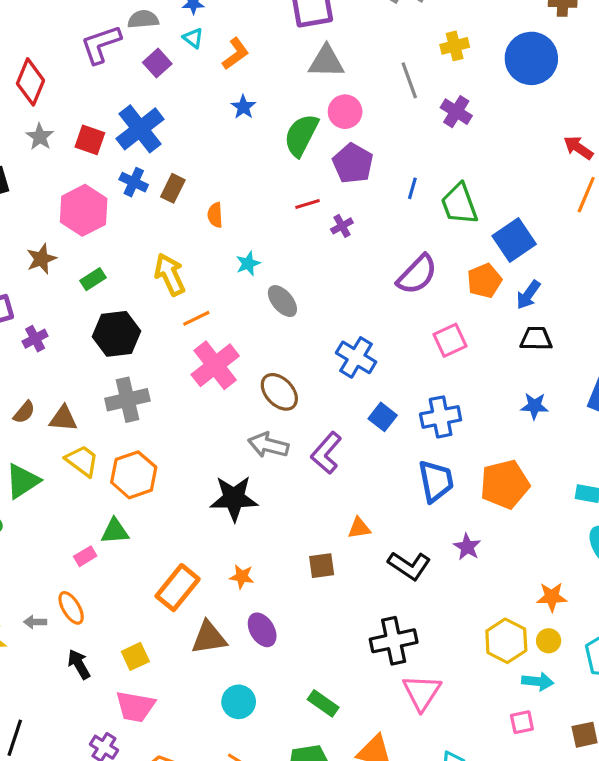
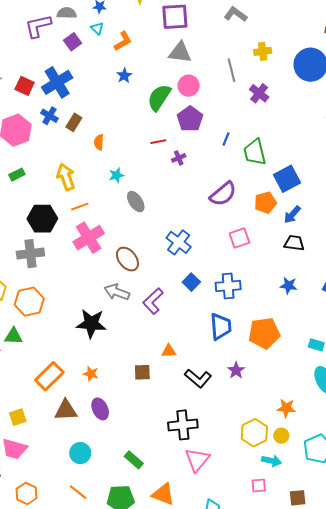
black hexagon: (117, 334) -> (42, 219), moved

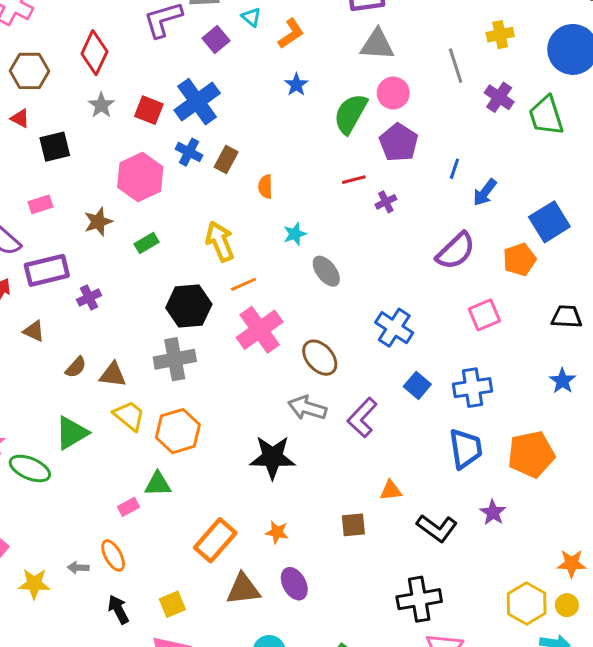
green trapezoid: (255, 152) -> (546, 116), moved
blue arrow: (292, 215) -> (485, 192), moved
blue star: (289, 286) -> (562, 381), turned 30

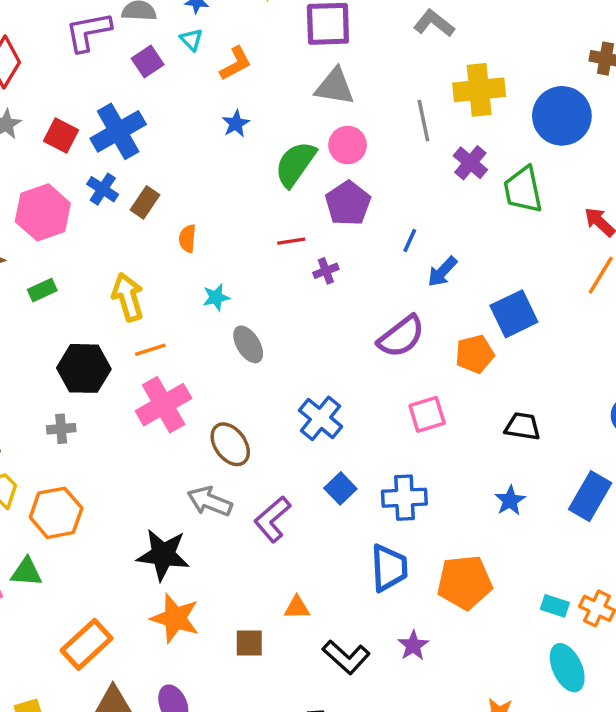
yellow cross: (500, 35) -> (479, 90), size x1.6
gray cross: (175, 359) -> (61, 429), size x0.6
orange star: (277, 532) -> (175, 618), moved, size x1.8

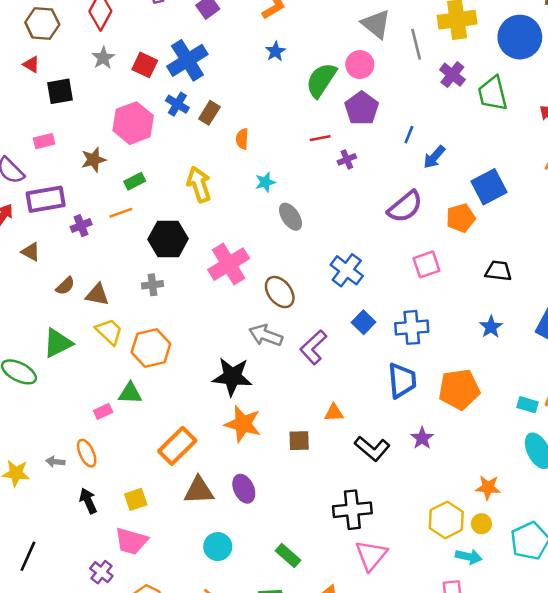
gray triangle: (335, 87) -> (376, 24), moved, turned 32
orange line: (150, 350) -> (121, 213), moved

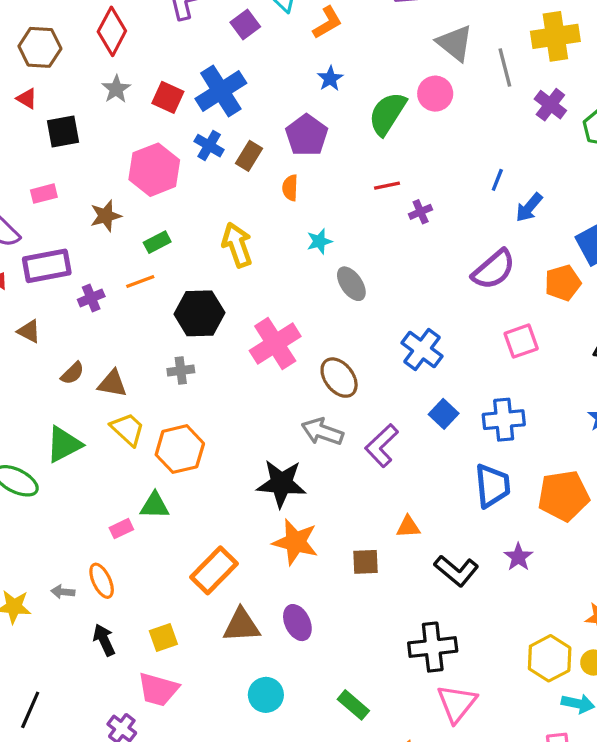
purple pentagon: (362, 108) -> (307, 135), moved

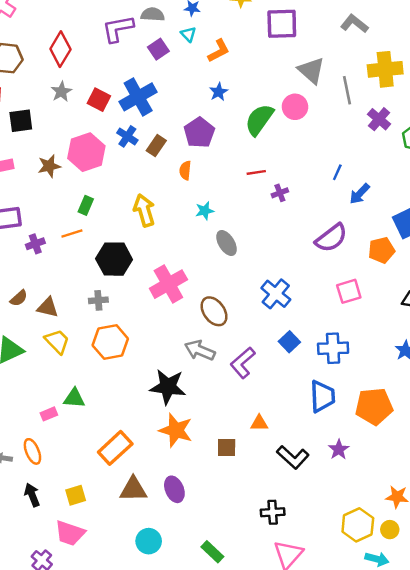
brown star: (106, 216) -> (49, 166), moved
green rectangle: (157, 242) -> (86, 205), turned -42
orange hexagon: (180, 449) -> (110, 342), moved
black cross: (433, 647) -> (273, 512), size x0.7

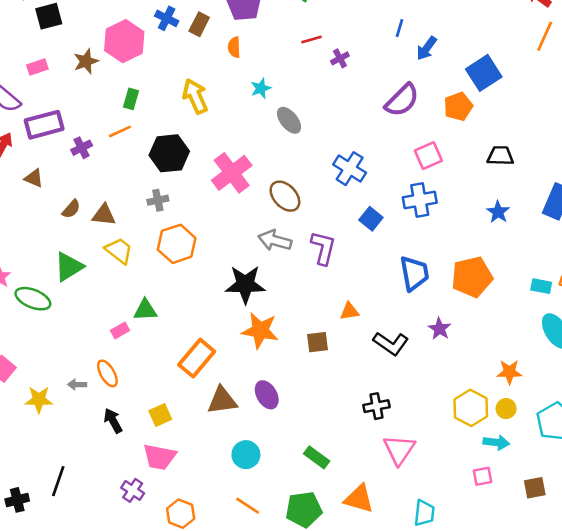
blue cross: (333, 348) -> (420, 200), moved
purple L-shape: (243, 363) -> (323, 248), turned 152

